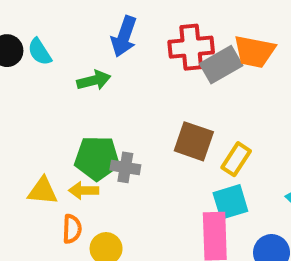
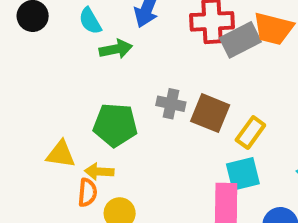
cyan semicircle: (40, 52) -> (90, 21), moved
gray cross: (125, 167) -> (171, 104), moved
yellow arrow: (84, 190) -> (99, 172), moved

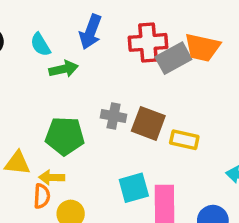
yellow rectangle: (250, 133) -> (184, 140), turned 68
cyan square: (243, 174) -> (134, 188), moved

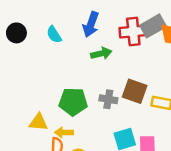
gray rectangle: (173, 58) -> (153, 26), moved
green arrow: (64, 69) -> (101, 53), moved
gray cross: (114, 116) -> (108, 99), moved

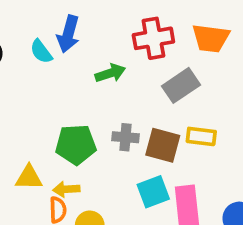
blue arrow: (91, 24) -> (68, 34), moved
gray rectangle: (153, 26) -> (181, 85), moved
brown square: (135, 91) -> (163, 145), moved

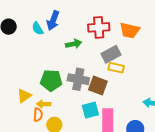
yellow rectangle: (201, 136) -> (116, 68), moved
gray cross: (125, 137) -> (78, 79), size x1.5
yellow triangle: (29, 178) -> (24, 96), turned -42

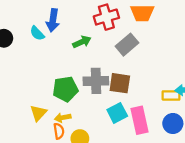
yellow rectangle: (116, 68) -> (171, 96), moved

